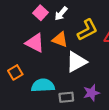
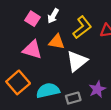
orange square: (15, 72) -> (18, 82), size x1.5

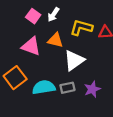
yellow L-shape: (82, 27) -> (81, 28), turned -130
gray rectangle: (73, 98) -> (67, 88), moved

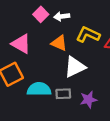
white arrow: (53, 15) -> (62, 16), turned 40
pink triangle: (31, 46) -> (21, 44), moved

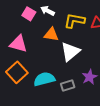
white arrow: (62, 16) -> (48, 11), turned 48
gray rectangle: (63, 94) -> (68, 86), moved

